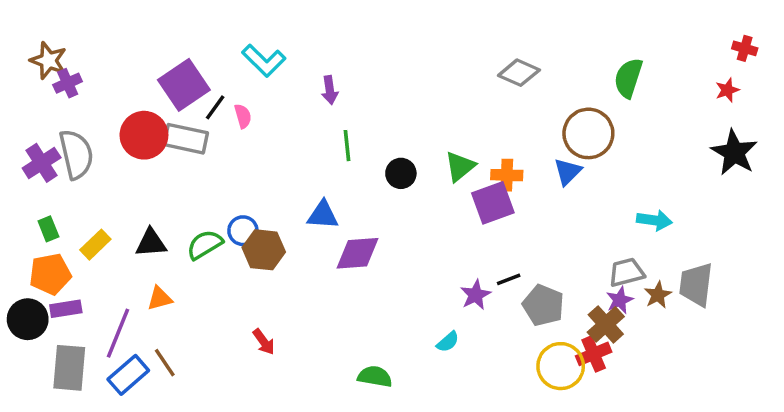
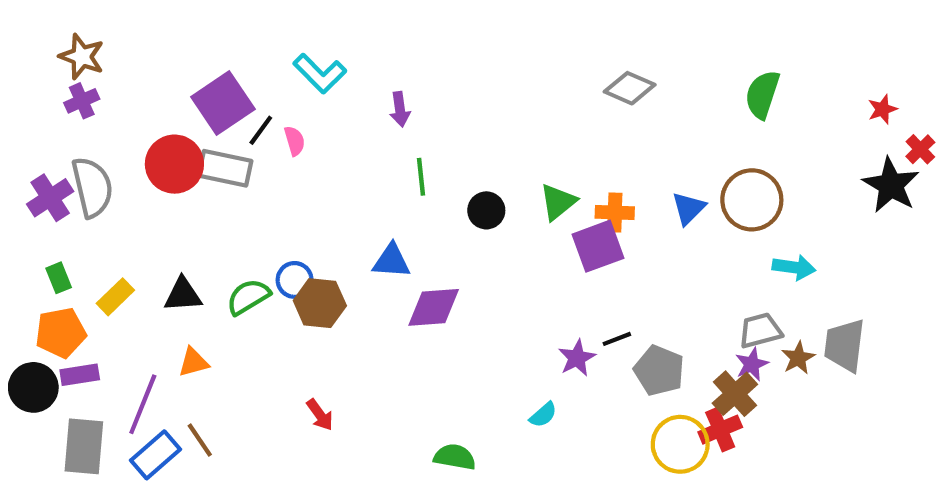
red cross: (745, 48) -> (920, 149), moved, turned 30
brown star: (48, 61) -> (82, 57), moved
brown circle: (588, 133) -> (752, 200), moved

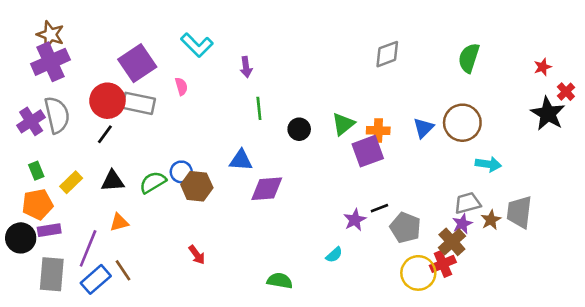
gray diamond: (630, 88) -> (387, 54), turned -44
purple cross: (82, 101) -> (50, 62), size x1.8
black line: (261, 130) -> (105, 134), moved

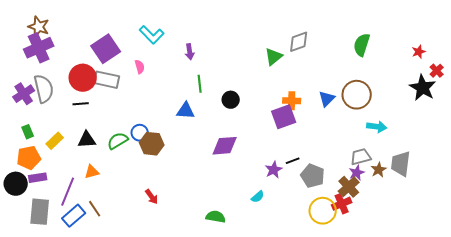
green triangle: (343, 124) -> (274, 57), moved
black line: (105, 134) -> (81, 104), turned 49
blue triangle: (241, 160) -> (186, 111), moved
purple diamond: (267, 189) -> (225, 146), moved

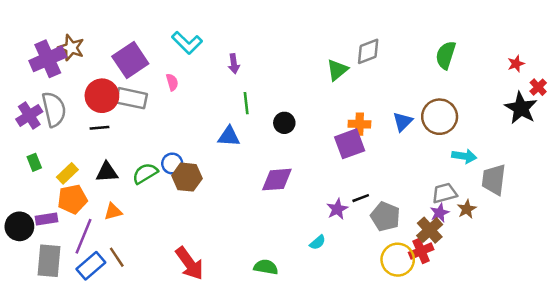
brown star: (39, 27) -> (71, 48), moved
orange pentagon: (29, 158) -> (72, 199), moved
gray trapezoid: (401, 164) -> (494, 180), moved
red arrow: (152, 197) -> (189, 263), moved, size x1.8

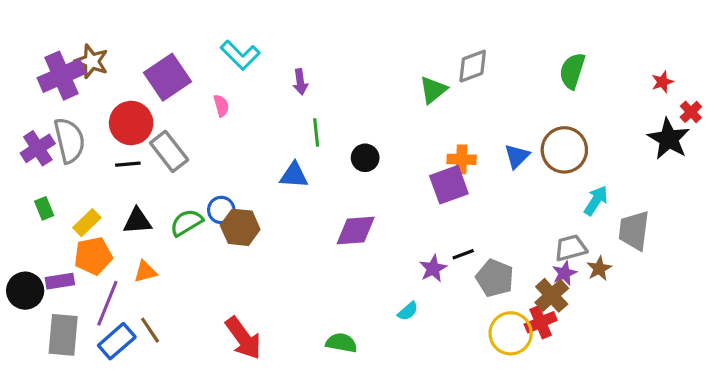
gray rectangle: (132, 98) -> (169, 151), moved, turned 40
cyan arrow: (464, 156) -> (596, 200), turned -65

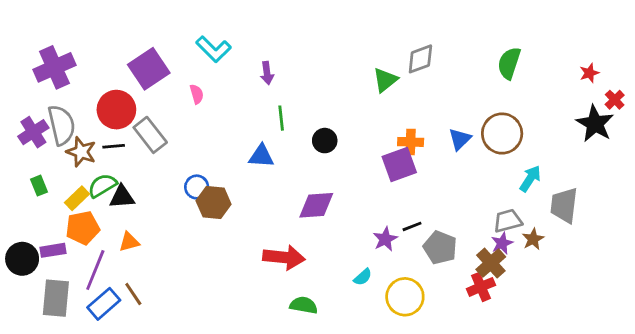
brown star: (92, 61) -> (81, 152), moved
green semicircle: (186, 223) -> (102, 186), moved
yellow circle: (511, 333) -> (405, 297), moved
red arrow: (243, 338) -> (284, 257), moved, turned -48

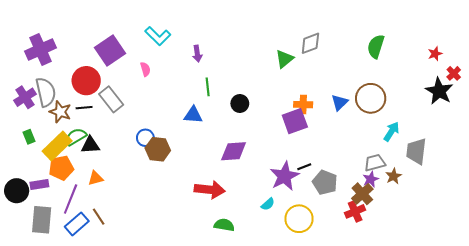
yellow rectangle: (77, 198) -> (57, 146), size x1.6
purple star: (385, 239) -> (284, 176), size x1.6

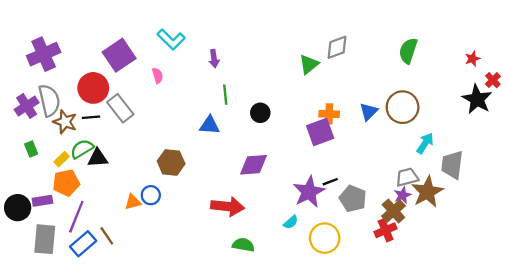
blue circle: (145, 138) -> (151, 195), moved
yellow rectangle: (57, 146) -> (62, 159), size x0.5
brown star: (393, 176) -> (427, 192), size x1.8
orange triangle: (96, 178) -> (133, 202), moved

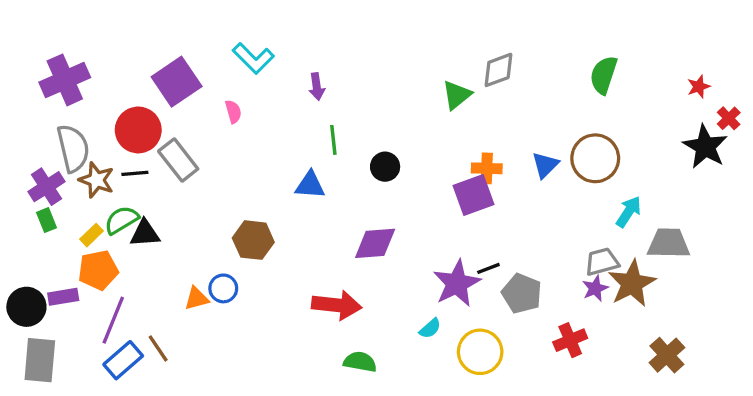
purple cross: (27, 106) -> (46, 187), moved
gray trapezoid: (452, 165) -> (669, 243), turned 84
brown cross: (393, 211) -> (667, 355), moved
gray rectangle: (45, 239) -> (40, 360), moved

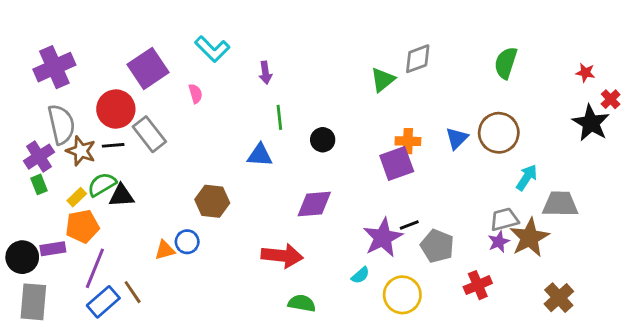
red star: (699, 87) -> (585, 73), turned 30

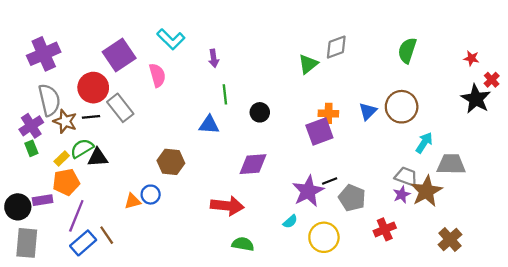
pink semicircle: (196, 94) -> (157, 75), size x1.5
gray trapezoid: (504, 219) -> (406, 177), turned 35

